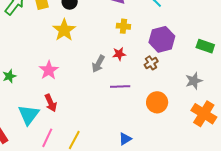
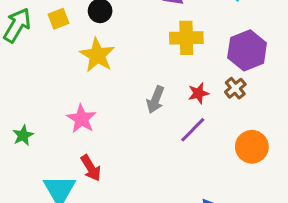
yellow cross: (123, 26) -> (186, 38), size x1.5
red star: (119, 54) -> (198, 93), moved
purple line: (120, 86) -> (193, 130), turned -36

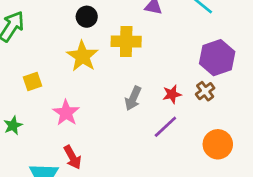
yellow square: (59, 19) -> (33, 82), moved
yellow cross: (186, 38) -> (126, 41), moved

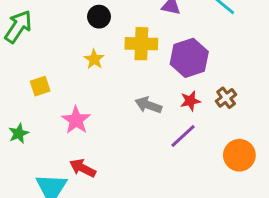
yellow star: (82, 56) -> (94, 59), size x0.6
purple hexagon: (217, 58) -> (189, 58), moved
gray arrow: (133, 98) -> (148, 105), turned 85
red arrow: (72, 157) -> (83, 168), turned 145

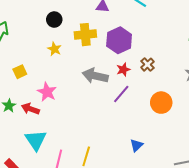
gray arrow: (148, 105) -> (95, 76), size x1.4
red arrow: (83, 168) -> (30, 109), moved

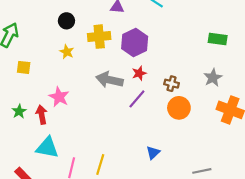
brown cross: (147, 65) -> (172, 84), moved, turned -32
yellow square: (20, 72) -> (24, 67), moved, turned 32
red arrow: (30, 109) -> (42, 115), turned 60
cyan triangle: (36, 140) -> (47, 148), turned -45

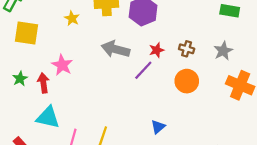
yellow square: (24, 67) -> (26, 33), size x1.6
red star: (139, 73) -> (157, 50), moved
brown cross: (172, 84) -> (187, 49), moved

